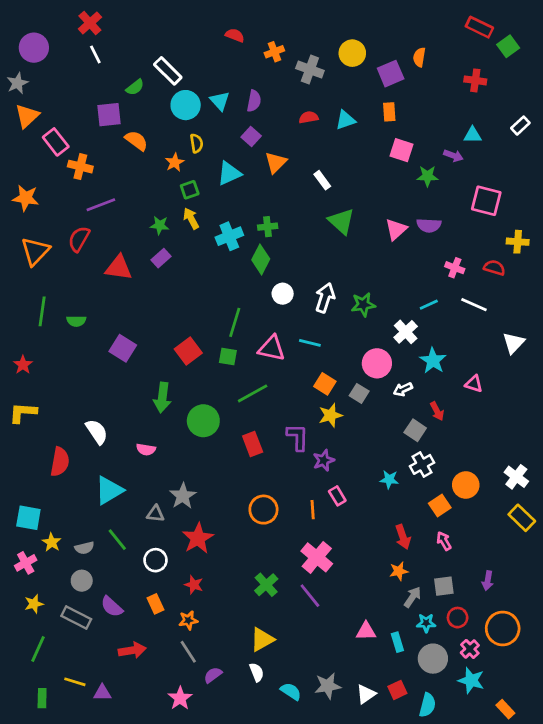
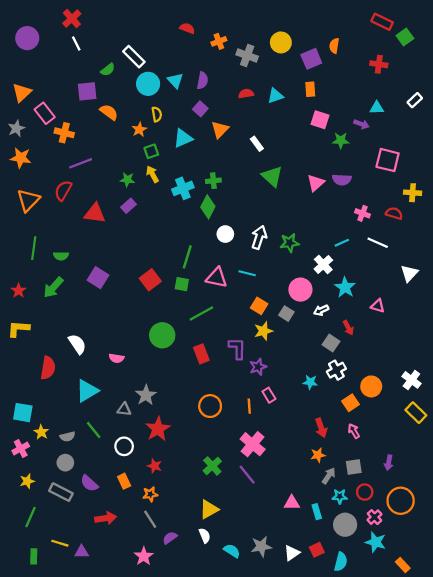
gray star: (17, 83) -> (16, 128), moved
green arrow: (162, 398) -> (53, 287), moved, turned 35

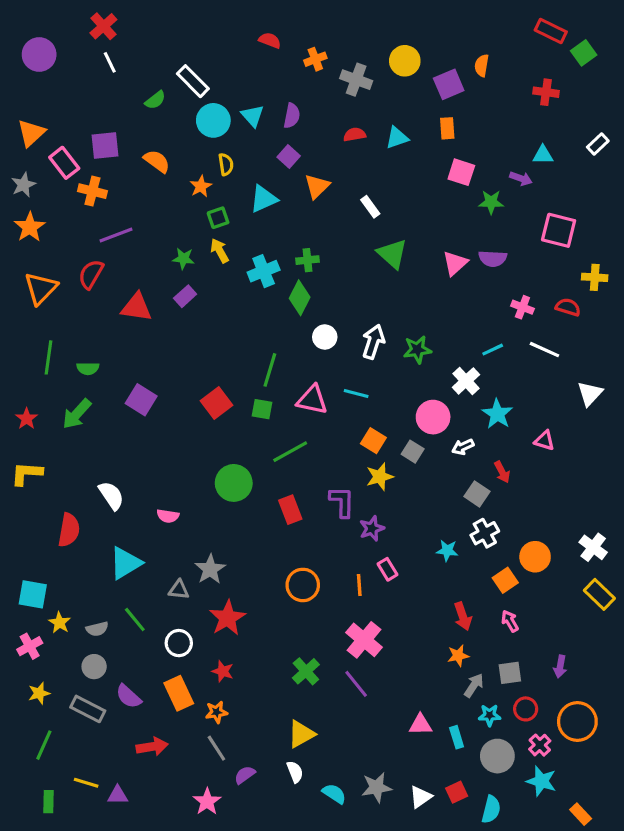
purple square: (87, 91) -> (105, 146), moved
orange star: (21, 158) -> (30, 227), turned 30
orange rectangle: (124, 481) -> (179, 693), size x1.5

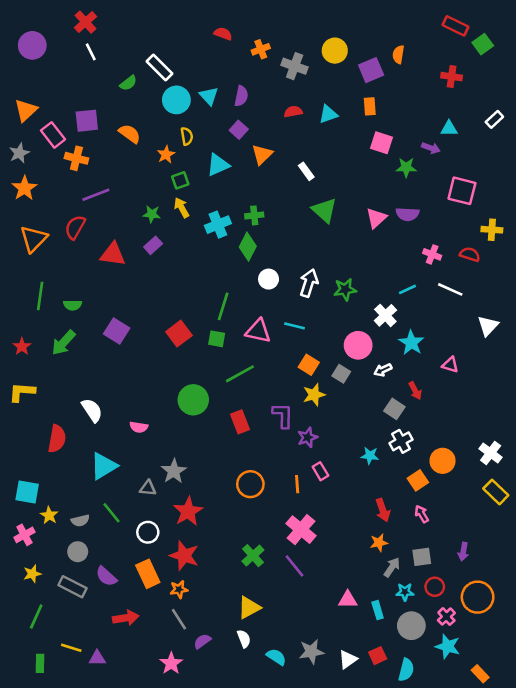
red star: (223, 671) -> (184, 556), size x1.6

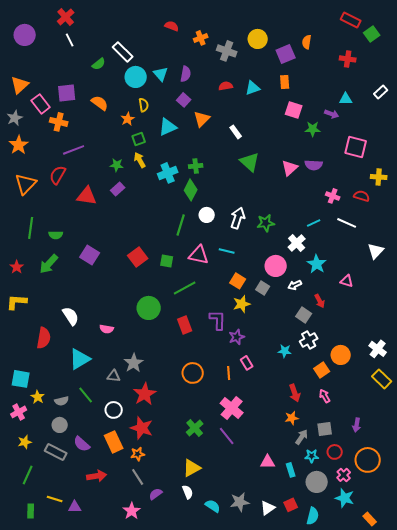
green line: (223, 306) -> (181, 225), moved

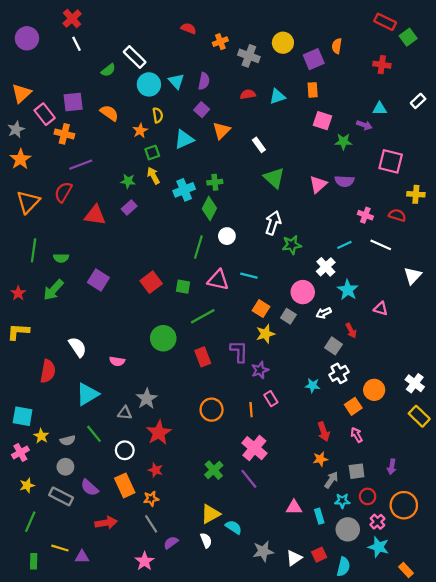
white arrow: (238, 218) -> (273, 223), moved
red star: (142, 428) -> (156, 470), size x0.6
cyan semicircle: (213, 506) -> (234, 527), moved

